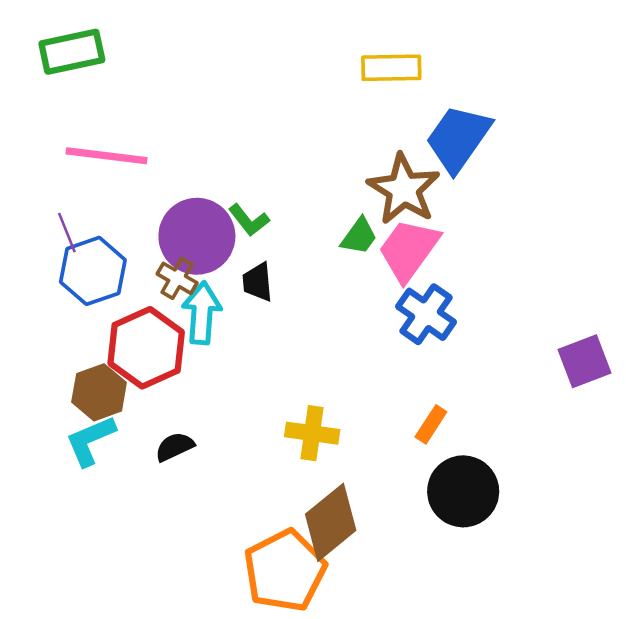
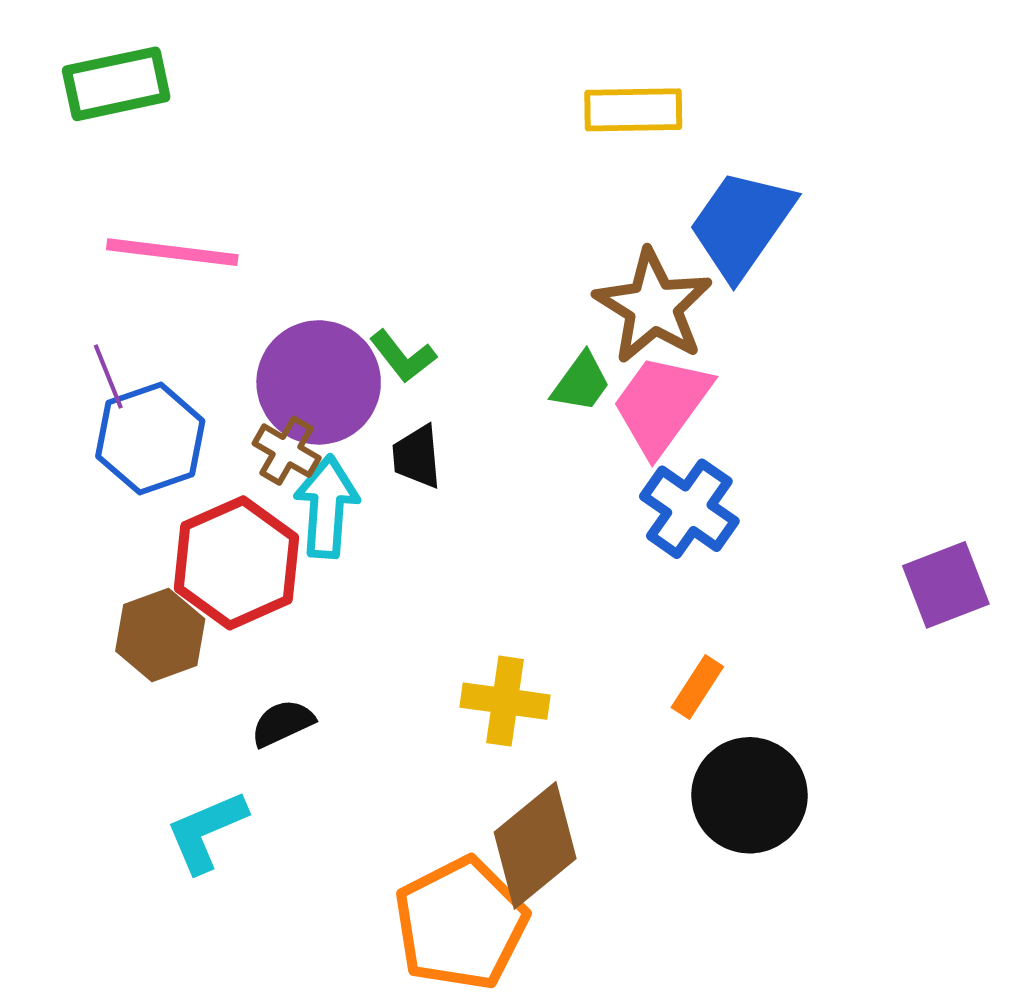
cyan L-shape: (90, 441) -> (206, 831), moved

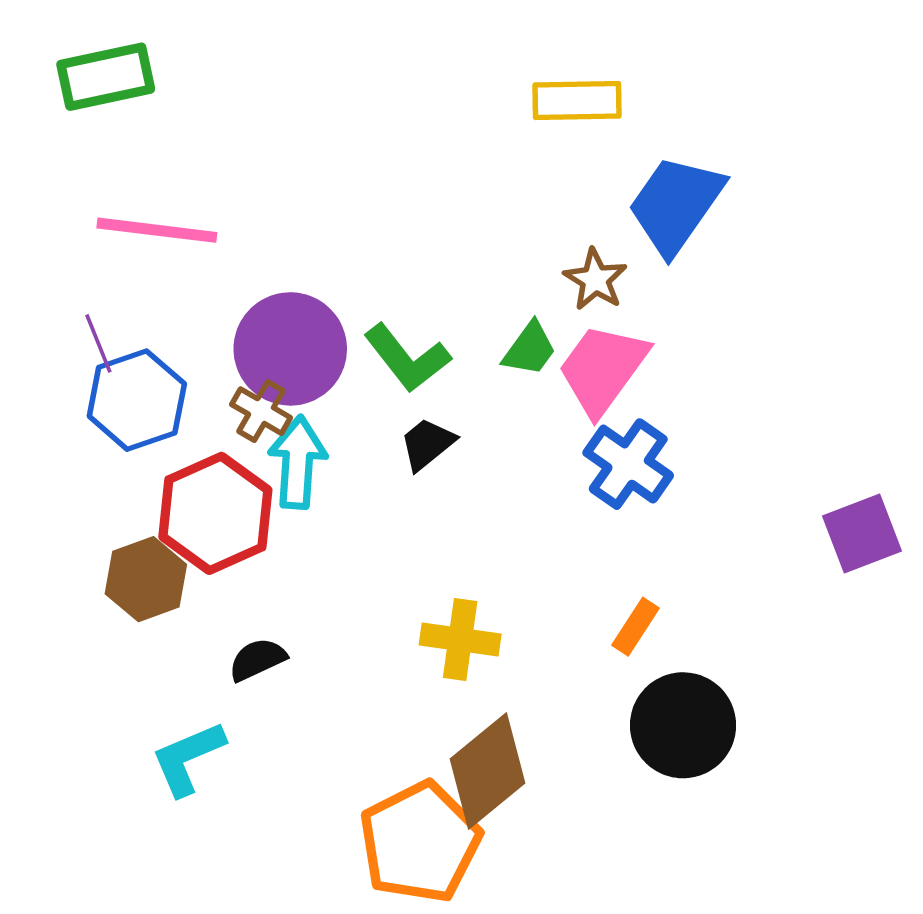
brown star: (653, 306) -> (595, 280), size x0.6
green L-shape: (403, 356) -> (407, 358), moved, size x1.4
black trapezoid: (417, 457) -> (427, 444), moved, turned 56

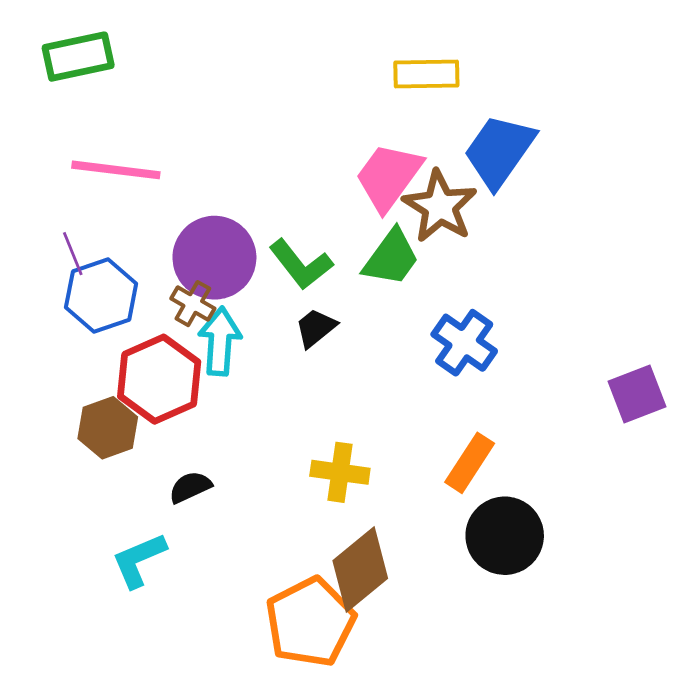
brown star: (595, 280) -> (440, 206), size x1.6
green trapezoid: (530, 349) -> (391, 258), size x1.4
pink trapezoid: (603, 369) -> (389, 177), moved
orange rectangle: (636, 627) -> (470, 463), size x1.4

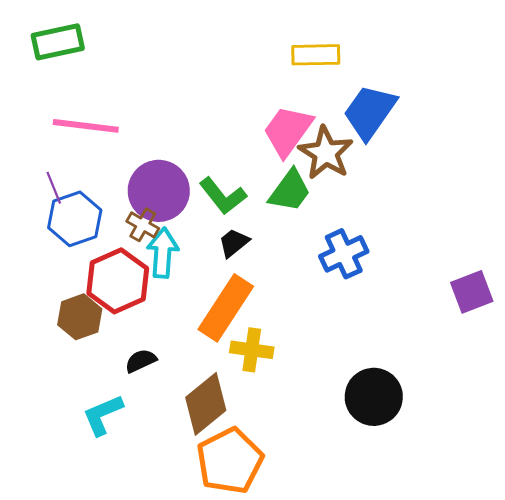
blue cross: (464, 343) -> (344, 254), turned 30
orange rectangle: (470, 463) -> (226, 308), moved, size x1.5
brown diamond: (360, 569) -> (206, 404), moved

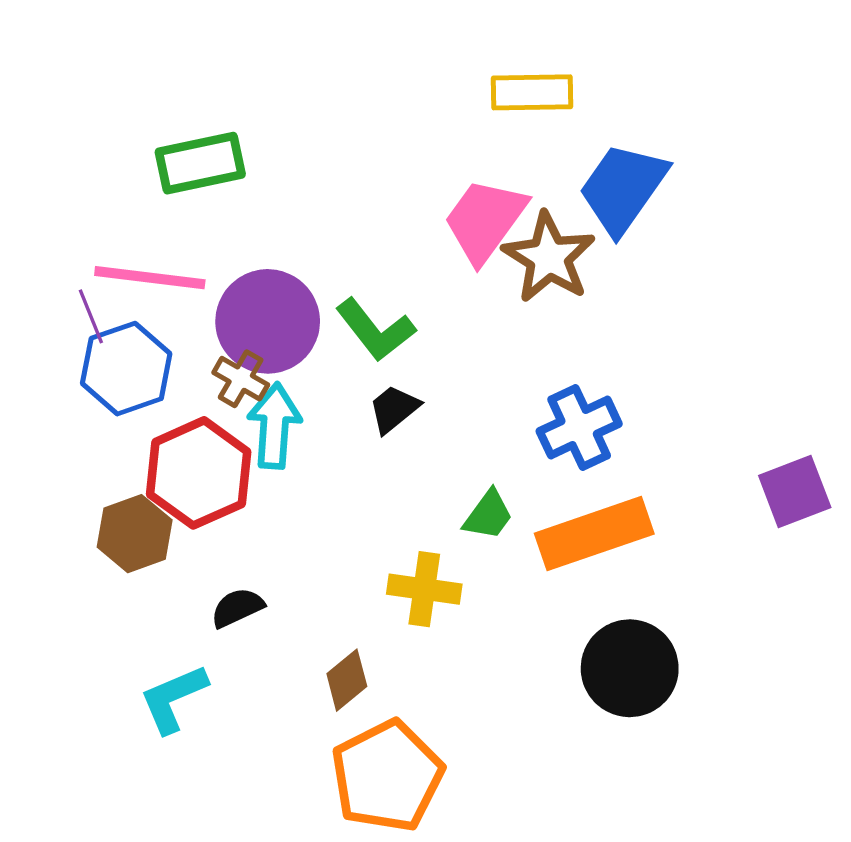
green rectangle: (58, 42) -> (200, 163), moved
pink line: (86, 126) -> (150, 278), moved
green trapezoid: (290, 191) -> (488, 515), moved, size x0.7
orange rectangle: (226, 308) -> (594, 534), moved, turned 38
brown diamond: (206, 404) -> (347, 680), size x0.6

